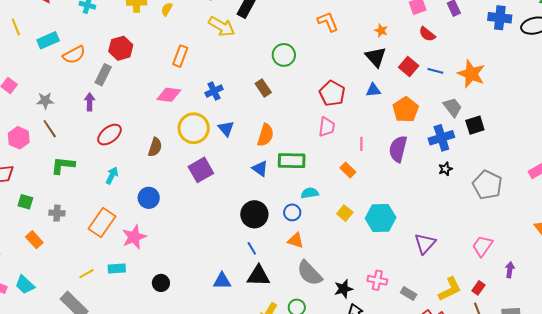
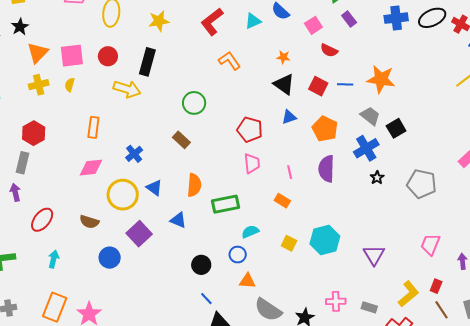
brown semicircle: (155, 147) -> (89, 222), turned 102
blue triangle: (260, 169) -> (178, 220), moved
blue circle: (149, 198) -> (110, 258), moved
black circle: (254, 214) -> (201, 265), size x0.7

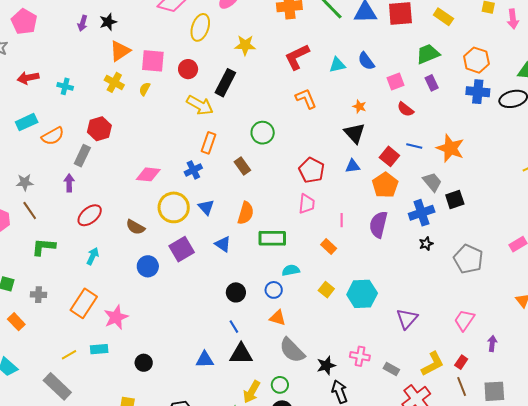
yellow cross: (39, 85) -> (114, 82), turned 30
red square: (318, 86) -> (389, 156), moved
orange rectangle: (93, 127) -> (208, 143), moved

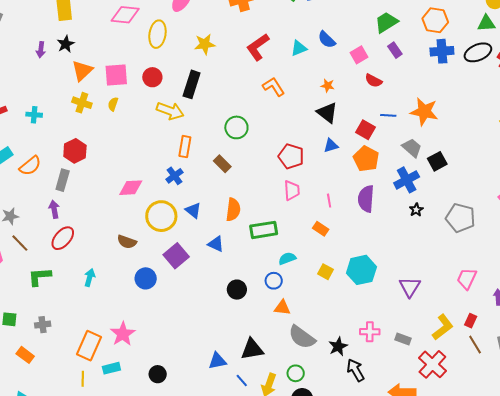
red ellipse: (90, 215) -> (63, 238), moved
orange rectangle: (84, 303) -> (89, 346), moved
blue line: (234, 327) -> (242, 380), moved
yellow line: (69, 355) -> (83, 379), turned -49

